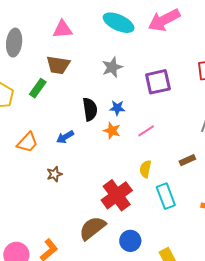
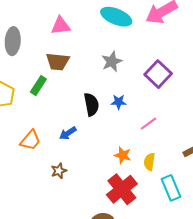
purple square: (158, 82) -> (158, 74), turned -32
orange star: (112, 131) -> (123, 155), moved

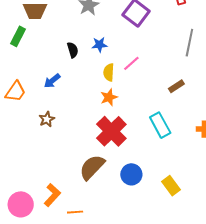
black semicircle: (91, 104) -> (73, 50), size x0.7
orange star: (123, 155) -> (109, 97), turned -30
yellow semicircle: (149, 162) -> (109, 72), moved

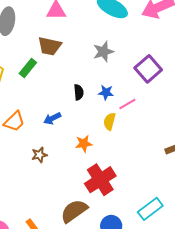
pink line: (131, 63) -> (127, 104), moved
orange star: (109, 97) -> (84, 144), moved
cyan rectangle: (160, 125) -> (150, 209), moved, turned 70

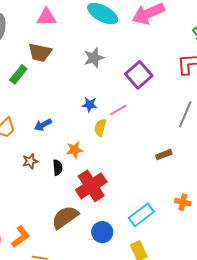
black semicircle: (79, 92) -> (58, 168), moved
blue star: (106, 93) -> (90, 105), moved

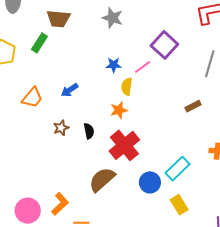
gray star: (94, 58) -> (112, 18), turned -30
purple square: (139, 75) -> (164, 45), moved
orange star: (74, 150) -> (119, 110), moved
blue circle: (102, 232) -> (150, 182), moved

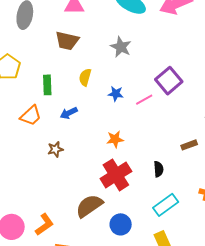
green rectangle: (39, 43) -> (47, 85), moved, turned -42
yellow semicircle: (127, 86) -> (85, 77), moved
black semicircle: (89, 131) -> (159, 169), moved
blue circle: (150, 182) -> (121, 224), moved

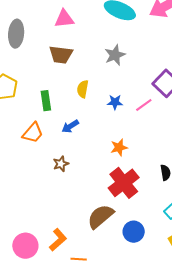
gray star: (121, 47) -> (115, 55), turned 30

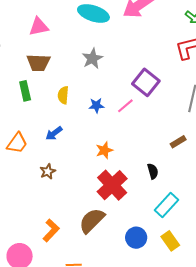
green rectangle: (46, 101) -> (25, 91), moved
blue circle: (134, 232) -> (136, 238), moved
orange L-shape: (58, 240) -> (51, 230), moved

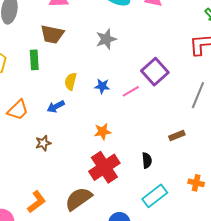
yellow semicircle: (63, 95) -> (71, 81), moved

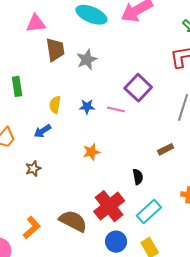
brown trapezoid: (52, 34) -> (55, 50), moved, turned -105
pink line: (131, 91) -> (116, 109), turned 48
red cross: (104, 167) -> (109, 206), moved
brown semicircle: (78, 199) -> (73, 221), turned 68

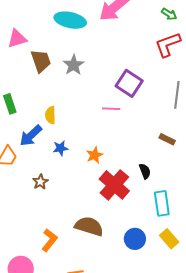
blue star: (87, 107) -> (60, 148), moved
blue arrow: (42, 131) -> (31, 136), moved, size x1.4
brown rectangle: (166, 149) -> (167, 139), turned 63
red cross: (109, 206) -> (114, 185), moved
cyan rectangle: (149, 211) -> (162, 203), turned -45

